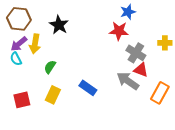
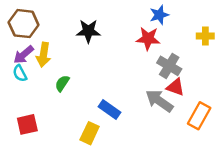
black star: (59, 25) -> (88, 31), moved, turned -30
yellow cross: (165, 43) -> (205, 36), moved
yellow rectangle: (53, 95) -> (90, 133), moved

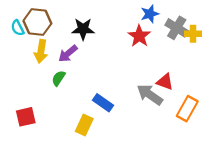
brown hexagon: (24, 24) -> (37, 22), moved
red star: (148, 39) -> (139, 36), turned 30
purple arrow: (24, 55) -> (68, 54), moved
gray cross: (169, 66) -> (177, 28), moved
cyan semicircle: (20, 73) -> (18, 28), moved

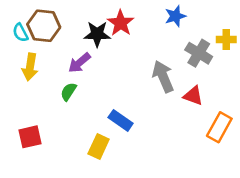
gray cross: (177, 28) -> (199, 53), moved
red star: (139, 36) -> (121, 23), moved
yellow arrow: (41, 51) -> (30, 67), moved
gray arrow: (150, 95) -> (163, 76), moved, turned 32

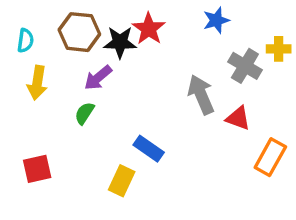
brown hexagon: (44, 26) -> (79, 32), moved
cyan semicircle: (20, 33) -> (25, 41), turned -144

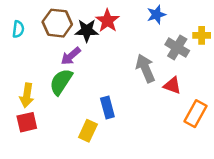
yellow arrow: (37, 83) -> (27, 95), moved
green semicircle: (84, 113) -> (61, 82), size x1.6
blue rectangle: (149, 149) -> (107, 107), turned 40

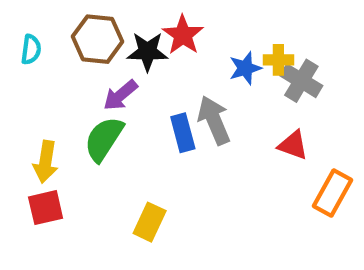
blue star: (156, 15) -> (245, 68), moved
yellow cross: (202, 35) -> (278, 60), moved
gray arrow: (145, 68) -> (214, 120), moved
blue rectangle: (107, 107) -> (183, 133), moved

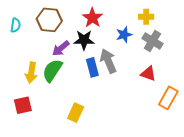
black star: (147, 52) -> (84, 40), moved
yellow cross: (278, 60) -> (146, 17), moved
yellow arrow: (46, 162) -> (31, 73), moved

